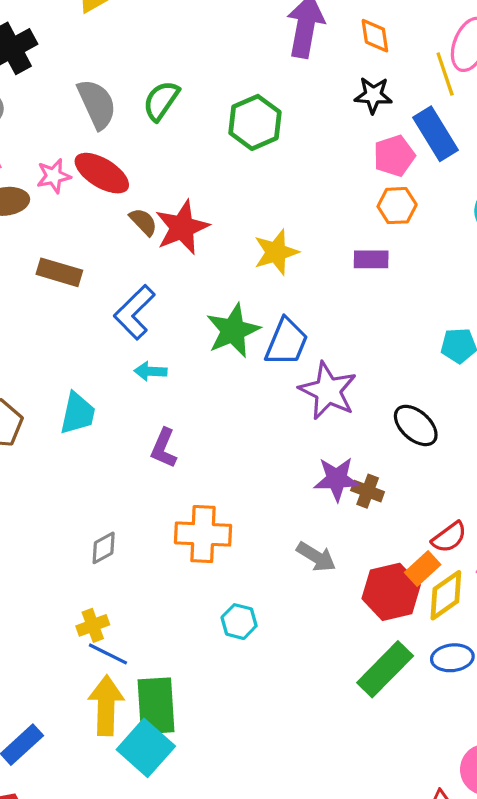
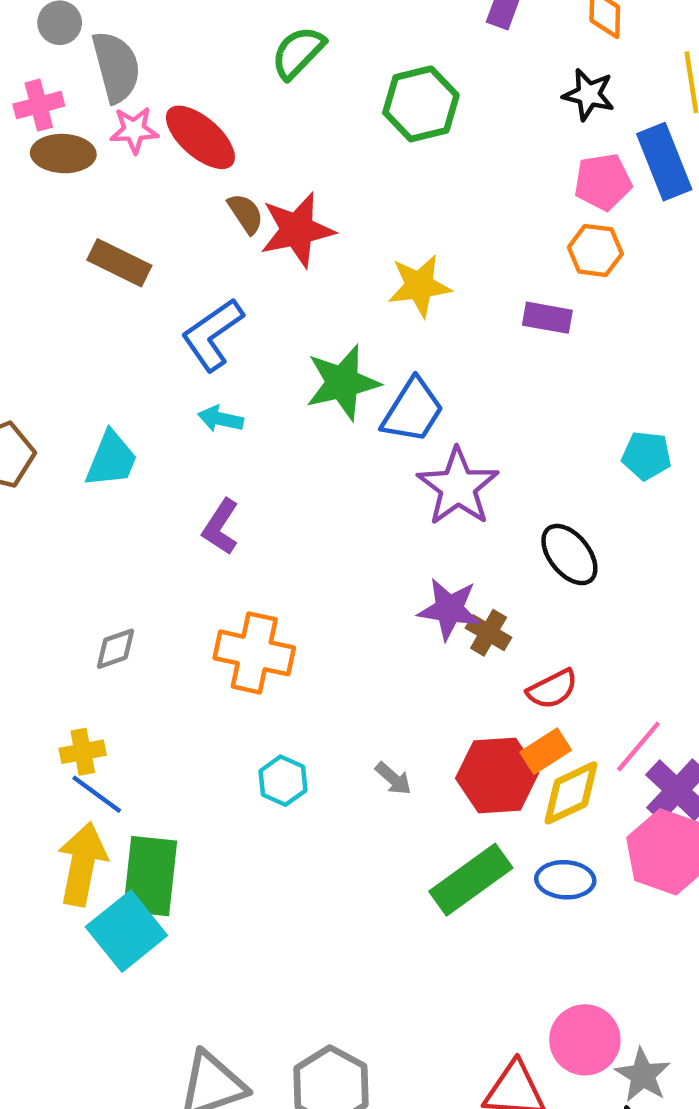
gray semicircle: (97, 104) -> (116, 67), moved
red semicircle: (449, 537) -> (552, 689), moved
gray arrow: (316, 557) -> (393, 779), moved, size x0.7

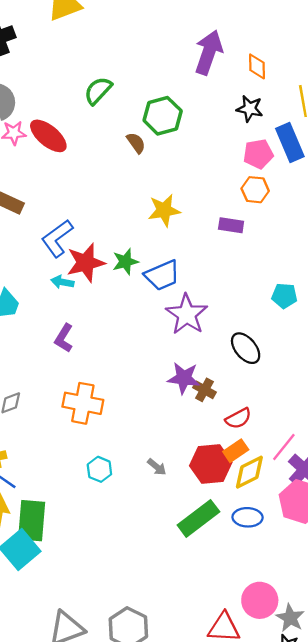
brown semicircle: (246, 214) -> (136, 143), moved
red star: (297, 230) -> (86, 263), moved
green star: (343, 383) -> (125, 262), size x0.7
blue trapezoid: (413, 411) -> (162, 275), turned 36

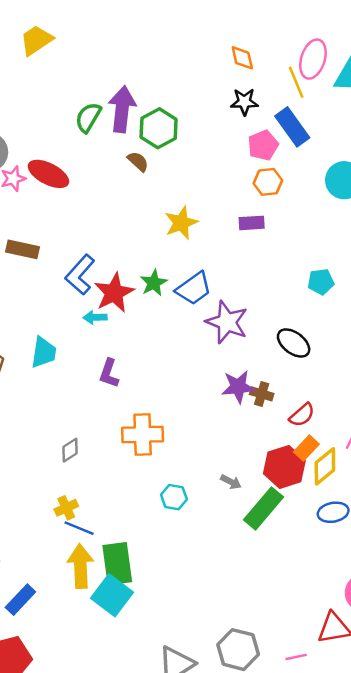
purple arrow: (209, 52) -> (122, 109), moved
green rectangle: (198, 518) -> (263, 508), moved

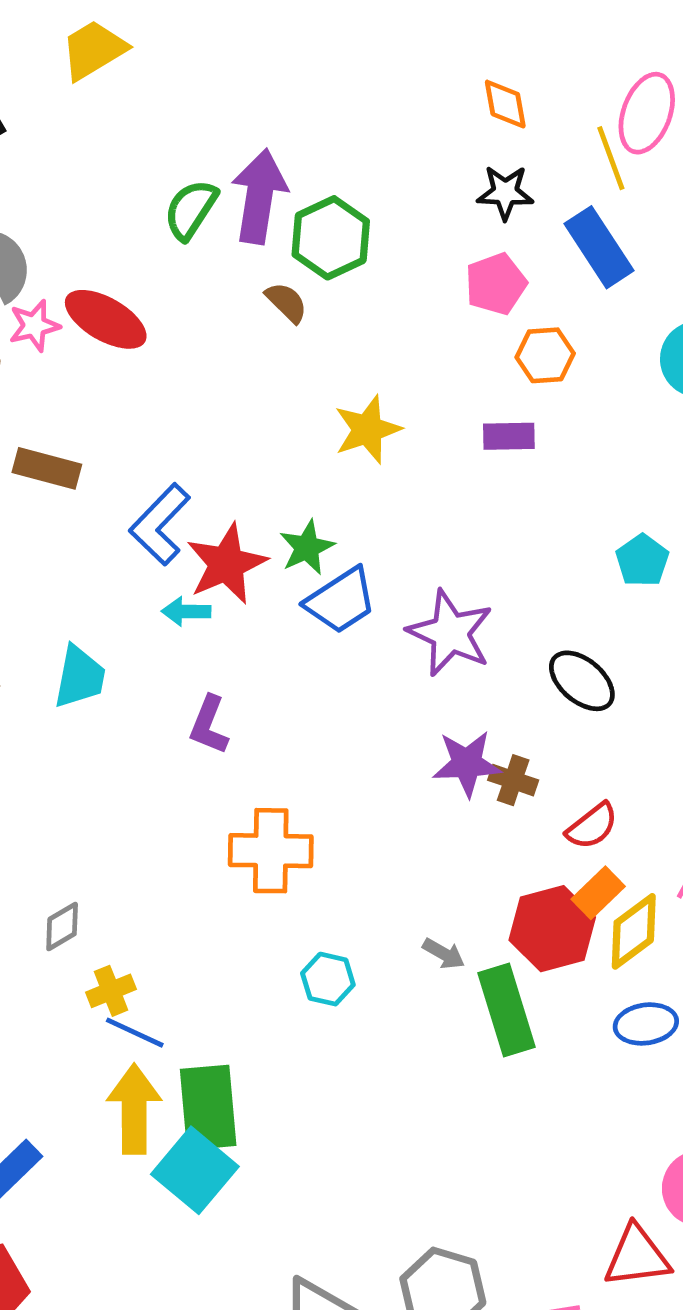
pink pentagon: (263, 145) -> (496, 284), moved
cyan pentagon: (321, 282) -> (642, 560), turned -30
blue trapezoid: (194, 288) -> (341, 601), moved
gray diamond: (70, 450) -> (62, 927), moved
green rectangle: (263, 508) -> (506, 1010), turned -60

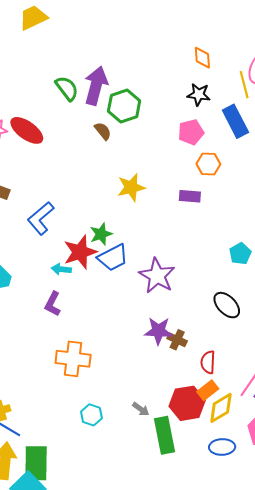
green semicircle: (191, 210) -> (67, 88), turned 104
red star: (227, 564) -> (80, 252), moved
cyan arrow: (186, 611) -> (61, 269), moved
black ellipse: (582, 681) -> (227, 305), moved
red semicircle: (592, 826) -> (208, 362), turned 125

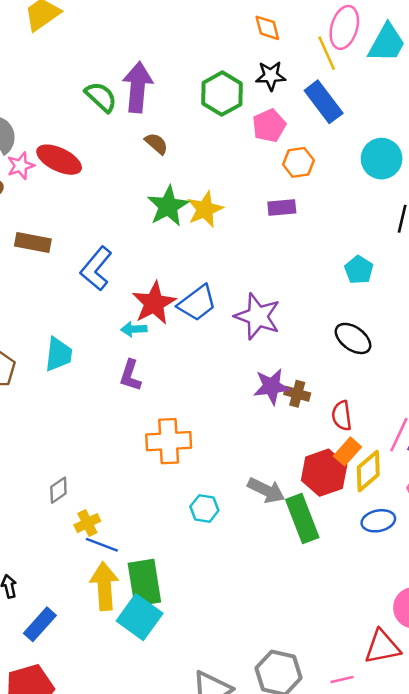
green hexagon: (124, 106) -> (222, 94), moved
green star: (101, 234) -> (168, 206), moved, size x1.4
gray arrow: (141, 409) -> (266, 490), size x1.6

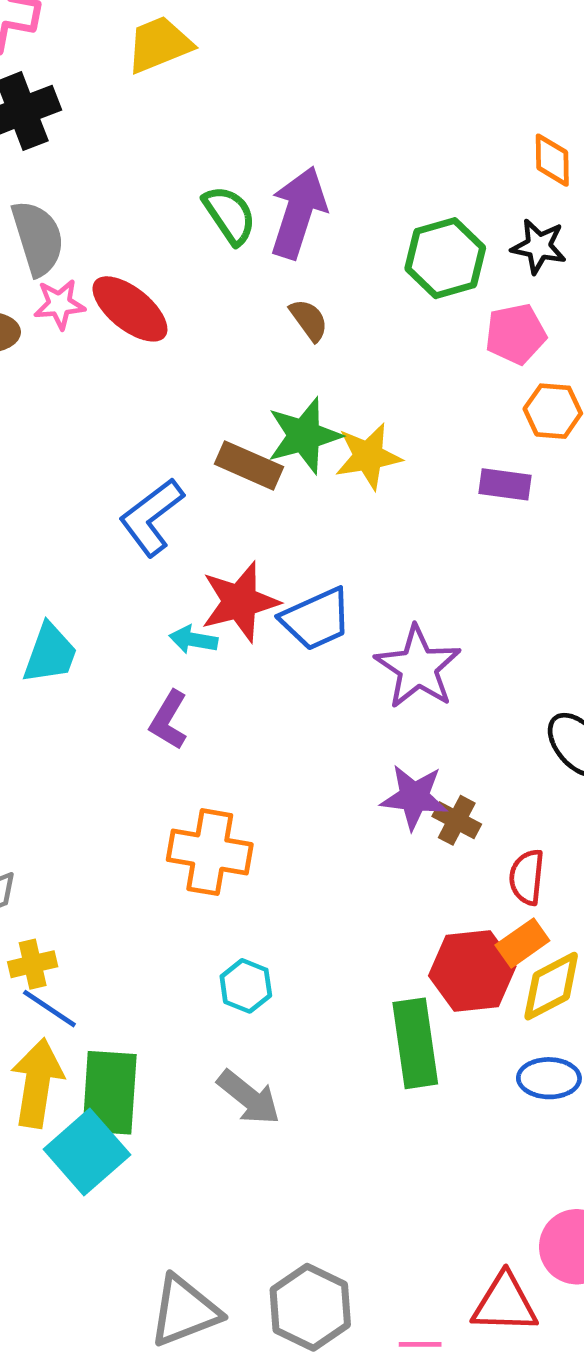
brown rectangle: (33, 243) -> (249, 465), moved
gray arrow: (266, 490) -> (249, 1097), moved

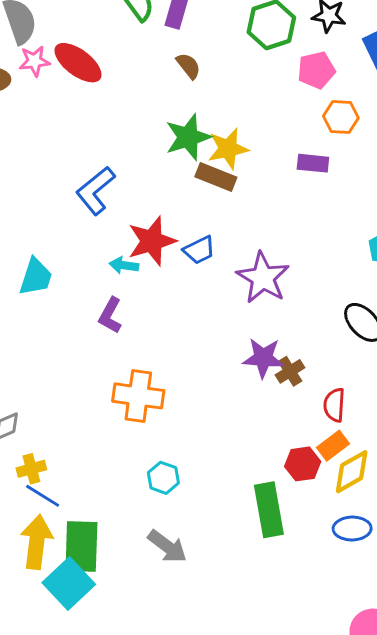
brown rectangle: (249, 465) -> (216, 177), moved
blue trapezoid: (316, 619) -> (199, 250), size x0.7
brown cross: (457, 820) -> (290, 371), turned 32
red hexagon: (472, 971) -> (303, 464), size x0.7

